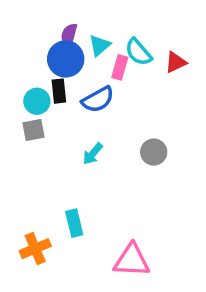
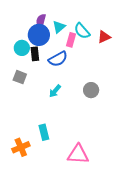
cyan circle: (37, 101) -> (22, 48), moved
gray square: (34, 130) -> (20, 77), turned 32

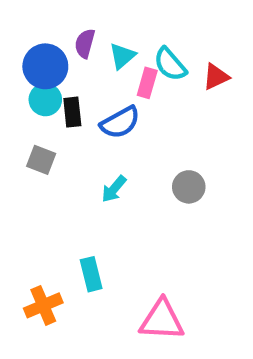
blue circle: (39, 35) -> (45, 66), moved

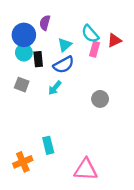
cyan triangle: (122, 56) -> (65, 45), moved
pink rectangle: (147, 83) -> (95, 49), moved
cyan arrow: (114, 189) -> (55, 88), moved

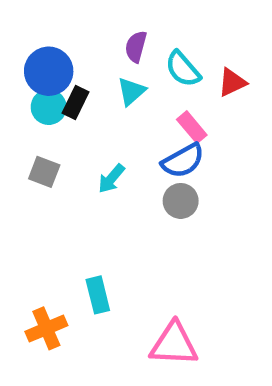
purple semicircle: (45, 23) -> (136, 47), moved
pink rectangle: (95, 49) -> (192, 127), moved, turned -56
black rectangle: (38, 59) -> (75, 103), moved, turned 32
blue semicircle: (64, 65) -> (183, 161), moved
gray circle: (100, 99) -> (181, 201), moved

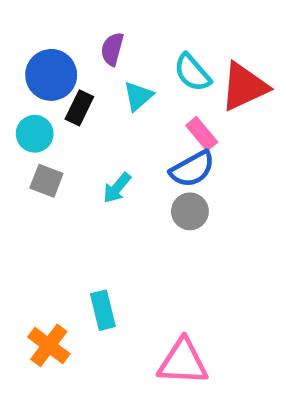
purple semicircle: (136, 47) -> (112, 49), moved
red triangle: (232, 82) -> (244, 87), size x1.6
cyan circle: (49, 107) -> (35, 134), moved
orange cross: (46, 328) -> (49, 345), turned -30

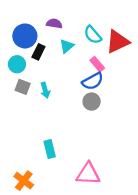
purple semicircle: (112, 49) -> (54, 24), turned 84
cyan arrow: (117, 188) -> (45, 90), moved, turned -56
orange cross: (49, 345) -> (24, 181), moved

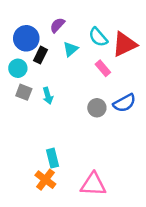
purple semicircle: (54, 24) -> (57, 25), turned -56
blue semicircle: (93, 81) -> (124, 103), moved
orange cross: (24, 181) -> (45, 180), moved

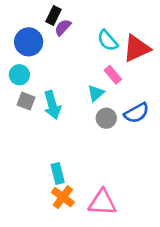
cyan triangle: (71, 49) -> (96, 93), moved
black rectangle: (41, 55) -> (54, 16), moved
cyan arrow: (48, 96) -> (52, 105), size x1.5
orange cross: (45, 180) -> (63, 197), moved

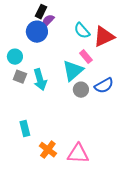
blue circle: (29, 42) -> (37, 32), moved
cyan triangle: (96, 93) -> (73, 71), size x1.6
cyan rectangle: (58, 173) -> (25, 129), moved

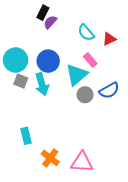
blue circle: (37, 32) -> (48, 61), moved
red triangle: (104, 37) -> (109, 39), size x0.6
cyan circle: (15, 57) -> (16, 60), size x1.5

